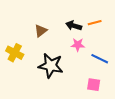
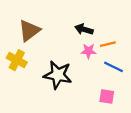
orange line: (95, 23) -> (108, 44), moved
brown triangle: (41, 31) -> (29, 30), moved, size x1.5

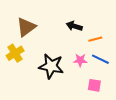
pink star: (88, 51) -> (80, 60), moved
yellow cross: (17, 60) -> (15, 53), turned 30

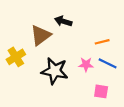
black arrow: (74, 26) -> (63, 21), moved
brown triangle: (26, 27) -> (41, 35), moved

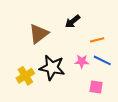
black arrow: (63, 21) -> (73, 21), moved, turned -56
yellow cross: (16, 57) -> (25, 76), moved

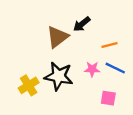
brown triangle: (39, 34) -> (57, 37), moved

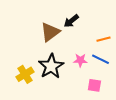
orange line: (109, 45) -> (104, 39), moved
black star: (59, 76) -> (51, 66), turned 30

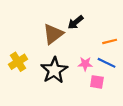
yellow cross: (25, 74) -> (18, 62), moved
pink square: (94, 85) -> (97, 82), moved

